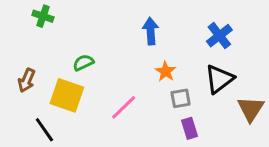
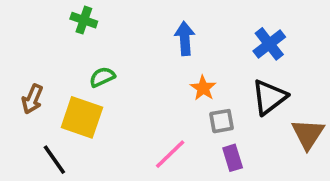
green cross: (43, 16) -> (84, 20), moved
pink line: (124, 107) -> (170, 154), moved

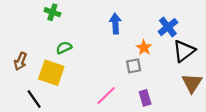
orange star: (203, 88) -> (144, 48), moved
black triangle: (269, 97) -> (184, 51), moved
gray square: (222, 121) -> (134, 66), moved

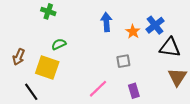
orange star: (144, 48) -> (133, 32), moved
black triangle: (184, 51) -> (170, 47), turned 45

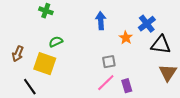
orange star: (133, 32) -> (126, 38), moved
gray square: (123, 61) -> (109, 62), moved
pink line: (98, 89) -> (106, 83), moved

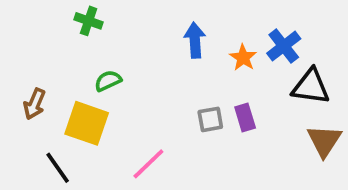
orange star: (126, 38) -> (243, 58), moved
pink line: (106, 83) -> (148, 164), moved
purple rectangle: (127, 86) -> (245, 118), moved

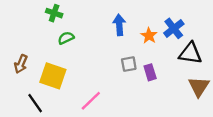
green semicircle: (108, 81) -> (66, 38), moved
gray square: (210, 119) -> (129, 64), moved

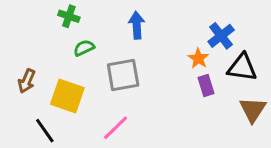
blue arrow: (119, 25) -> (137, 25), moved
orange star: (149, 36) -> (198, 58), moved
gray square: (129, 64) -> (123, 75), moved, size x1.6
purple rectangle: (150, 72) -> (206, 86), moved

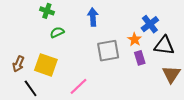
gray square: (123, 75) -> (108, 51), moved
brown arrow: (27, 81) -> (18, 64), moved

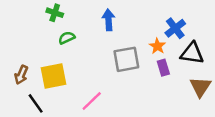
yellow square: (46, 65) -> (54, 76), turned -30

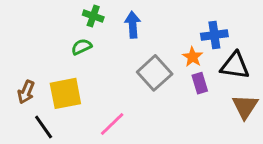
green cross: (55, 13) -> (93, 16), moved
blue cross: (175, 28) -> (214, 35), turned 30
gray square: (126, 59) -> (155, 73), turned -32

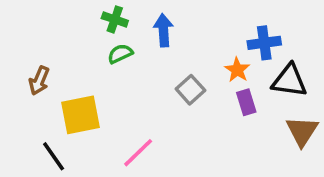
green semicircle: (82, 47) -> (120, 54), moved
gray square: (155, 73) -> (190, 90), size x0.7
brown arrow: (26, 92) -> (39, 81), moved

